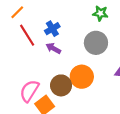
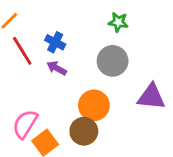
blue cross: (52, 29) -> (55, 42), turned -32
brown circle: (61, 85) -> (84, 131), moved

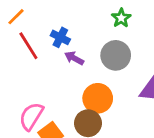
green star: (118, 22) -> (121, 18), turned 30
purple arrow: (57, 68) -> (74, 58), moved

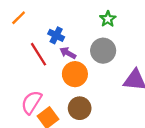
red line: (28, 46) -> (38, 54), moved
orange circle: (98, 98) -> (75, 74), moved

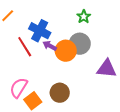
blue cross: (56, 35) -> (40, 31), size x1.5
orange circle: (75, 74) -> (66, 51), moved

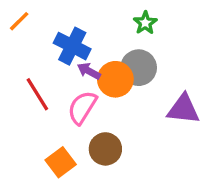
red line: (25, 47) -> (37, 94), moved
pink semicircle: (19, 88) -> (82, 107), moved

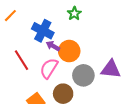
green star: (145, 23) -> (74, 13), moved
gray circle: (139, 68) -> (83, 75), moved

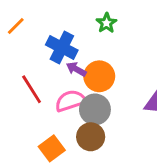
pink semicircle: (49, 68) -> (70, 101), turned 40
gray circle: (83, 75) -> (95, 109), moved

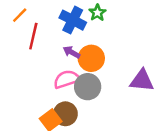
blue cross: (62, 48) -> (73, 20), moved
red line: (32, 89) -> (33, 36), moved, turned 45
brown circle: (91, 137) -> (65, 114), moved

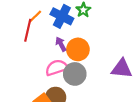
orange line: (20, 15) -> (35, 16), moved
purple arrow: (72, 52) -> (61, 44), turned 32

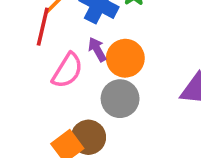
pink semicircle: (57, 68) -> (67, 71), moved, turned 140

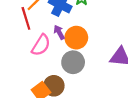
red line: (43, 27) -> (26, 18), turned -30

